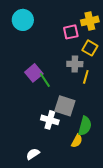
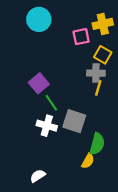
cyan circle: (23, 20) -> (39, 19), moved
gray cross: (75, 64) -> (96, 73), moved
green line: (45, 80) -> (51, 103), moved
white cross: (50, 120) -> (47, 126), moved

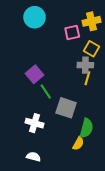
white cross: (47, 126) -> (35, 123), moved
white semicircle: (38, 176) -> (33, 157), turned 48

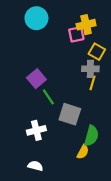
yellow cross: (92, 21) -> (86, 25), moved
white cross: (35, 123) -> (36, 130), turned -30

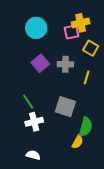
cyan circle: (36, 18) -> (36, 28), moved
gray cross: (90, 69) -> (65, 64), moved
purple square: (36, 79) -> (40, 63), moved
green line: (48, 97) -> (28, 102), moved

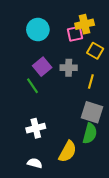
green line: (28, 102) -> (33, 86), moved
gray square: (65, 107) -> (92, 112), moved
yellow semicircle: (78, 142) -> (68, 152), moved, size x1.5

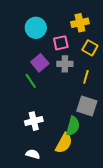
pink square: (75, 34) -> (61, 43), moved
green semicircle: (90, 133) -> (73, 126), moved

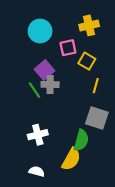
yellow square: (90, 48) -> (87, 61), moved
gray cross: (65, 64) -> (50, 85), moved

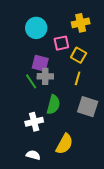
purple square: (44, 70) -> (40, 63), turned -36
yellow line: (96, 86) -> (78, 78), moved
green semicircle: (81, 140) -> (53, 105), moved

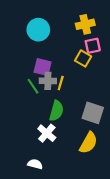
pink square: (61, 43) -> (93, 46), moved
yellow line: (78, 78) -> (61, 83), moved
white cross: (34, 122) -> (47, 133), moved, turned -36
yellow semicircle: (64, 144) -> (88, 143), moved

